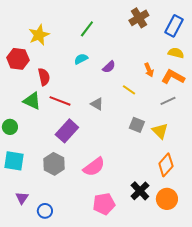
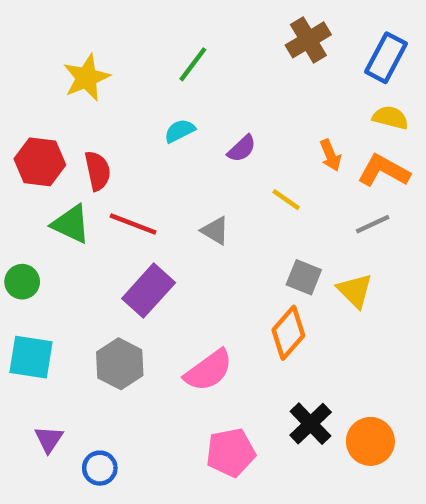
red hexagon: (18, 59) -> (40, 162), moved
orange diamond: (166, 165) -> (288, 333), moved

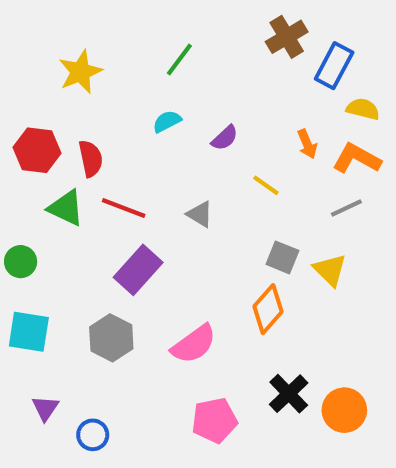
blue rectangle: (386, 58) -> (334, 66), moved

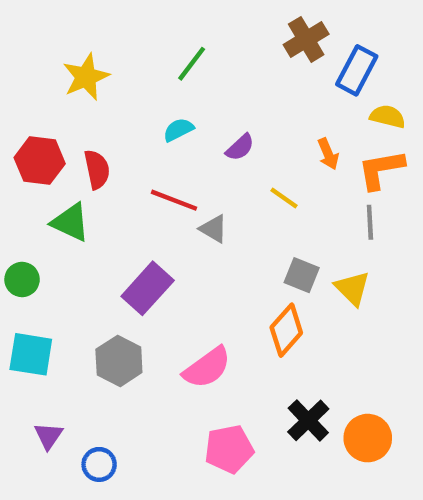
orange L-shape: (357, 158) -> (381, 169), turned -39
red line: (124, 208) -> (174, 200), moved
gray line: (346, 208) -> (370, 222), turned -68

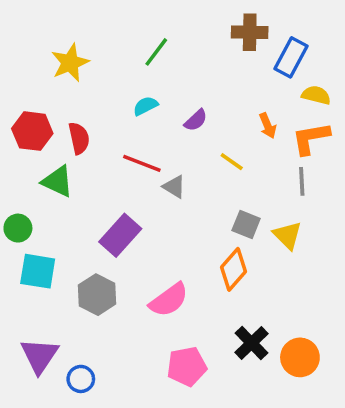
brown cross: (306, 39) -> (250, 32), turned 32
cyan square: (31, 354) -> (38, 271), moved
purple triangle: (48, 436) -> (39, 356), size x1.6

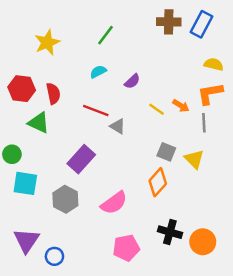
blue rectangle: (291, 57) -> (202, 24), moved
orange arrow: (268, 126) -> (181, 106), moved, turned -35
black cross: (251, 343) -> (170, 232), turned -30

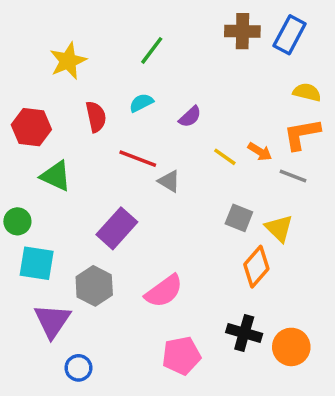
red semicircle: (53, 94) -> (96, 117), moved
gray line: (204, 123) -> (293, 176), turned -66
orange diamond: (158, 182) -> (256, 267), moved
purple triangle: (27, 241) -> (52, 321), moved

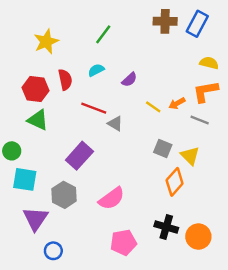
red hexagon: (31, 127) -> (35, 89), moved
orange arrow: (260, 152) -> (177, 103), turned 119

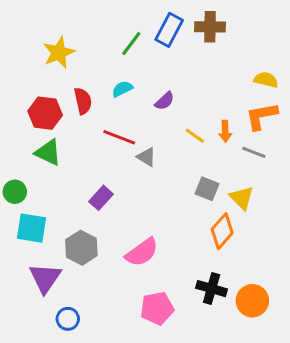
blue rectangle: (197, 24) -> (169, 30), moved
orange arrow: (177, 103) -> (225, 131), turned -63
purple rectangle: (79, 156) -> (101, 198), size x0.7

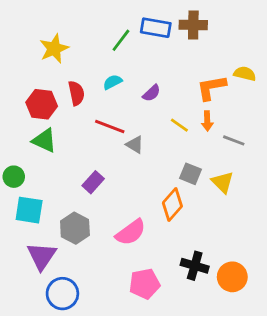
blue rectangle: (169, 30) -> (156, 28), turned 72
orange L-shape: (261, 116) -> (211, 88), moved
orange diamond: (222, 231) -> (172, 204), moved
blue circle: (68, 319) -> (62, 294), size x1.5

